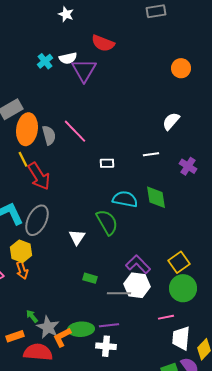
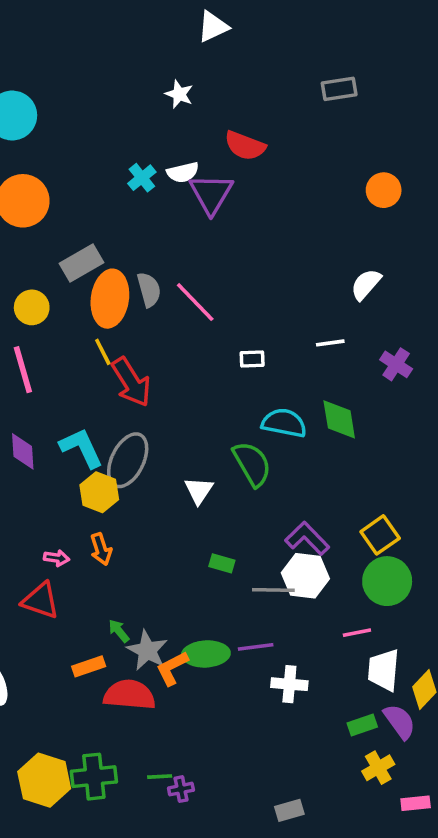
gray semicircle: (49, 135) -> (149, 290), moved
yellow hexagon: (21, 251) -> (99, 492), moved
white cross: (106, 346) -> (289, 684), moved

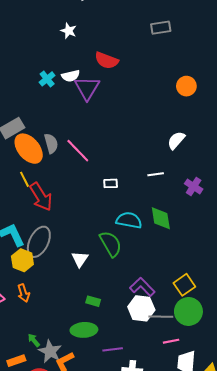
orange ellipse: (110, 299) -> (29, 149), turned -48
gray line: (273, 590) -> (161, 317), moved
green ellipse: (206, 654) -> (84, 330), moved

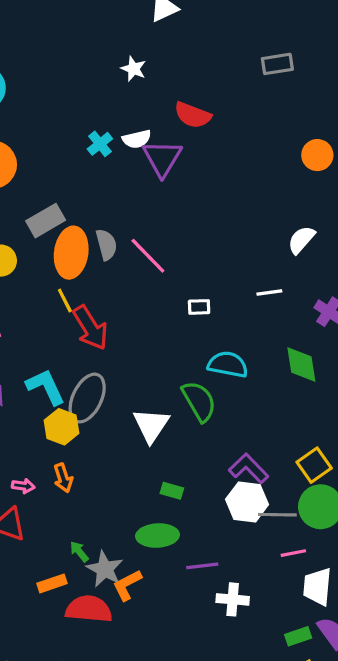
orange ellipse: (29, 149) -> (71, 253), turned 48
green diamond: (161, 218) -> (301, 364), moved
white triangle: (80, 259) -> (151, 425), size x1.4

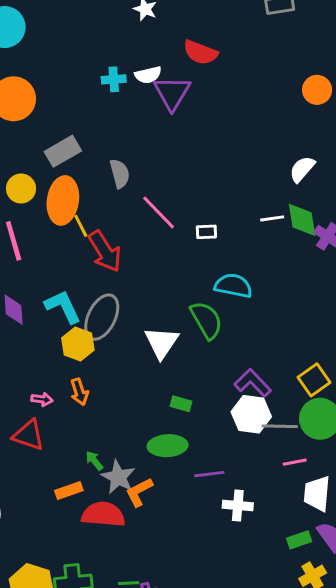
cyan cross: (100, 144) -> (114, 79), turned 35
orange ellipse: (71, 253) -> (63, 200), moved
pink line: (148, 256) -> (159, 212), moved
green diamond: (301, 364) -> (302, 220), moved

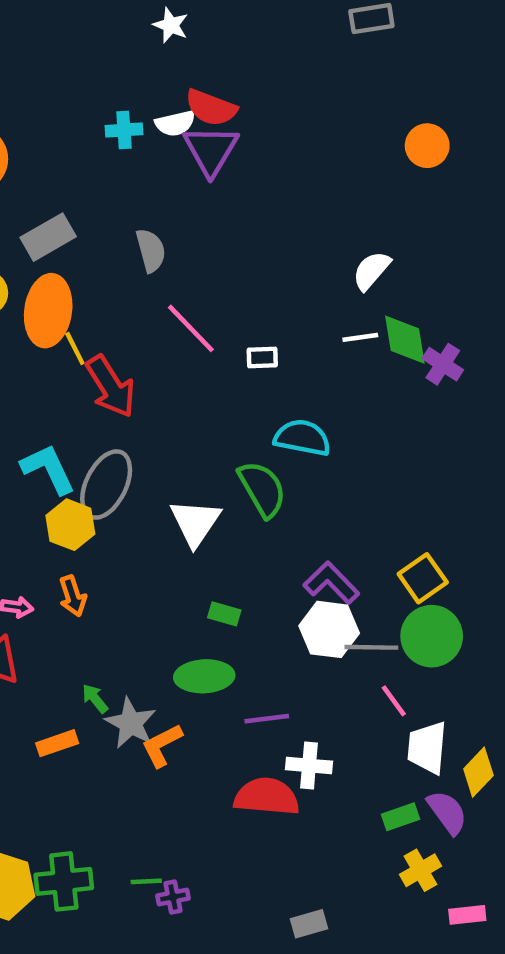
red semicircle: (200, 52) -> (211, 108), moved
white semicircle: (302, 169) -> (371, 270), moved
gray semicircle: (120, 174) -> (151, 250), moved
pink line: (295, 462) -> (394, 701), turned 65
red semicircle: (103, 514) -> (267, 797), moved

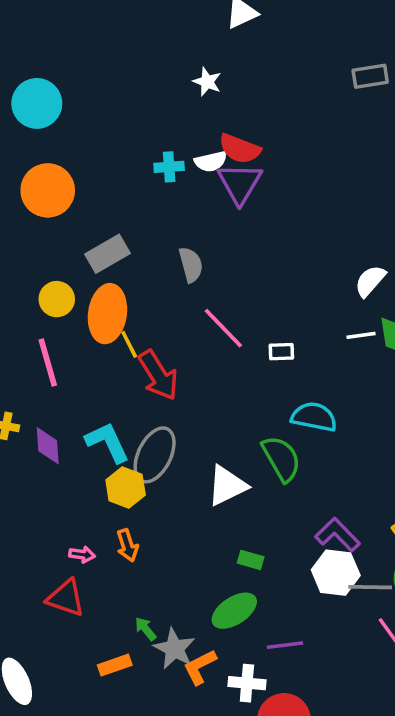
white triangle: (195, 522) -> (227, 486), turned 30
green ellipse: (204, 676) -> (234, 611), turned -30
white cross: (309, 765) -> (247, 683), moved

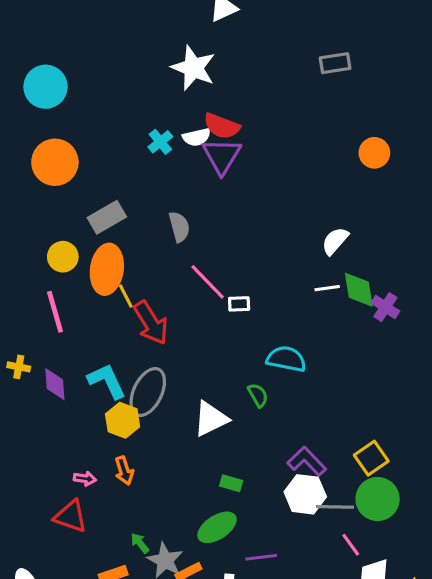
white star: (207, 82) -> (193, 68), size x1.8
cyan cross: (169, 167) -> (160, 142), turned -35
white rectangle: (281, 352) -> (239, 304), moved
green semicircle: (281, 459) -> (258, 395), size x0.6

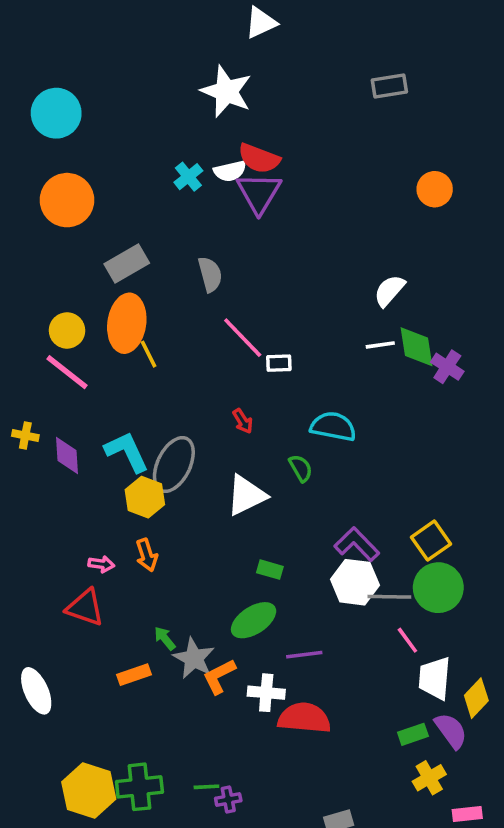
yellow circle: (63, 257) -> (67, 330), moved
pink line: (55, 312) -> (67, 372), turned -36
red arrow: (151, 323) -> (243, 421), moved, size x0.5

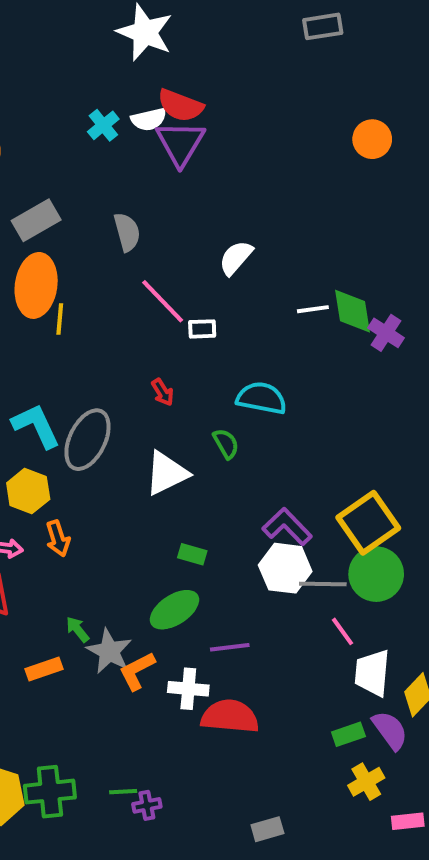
white semicircle: (389, 291) -> (236, 258), moved
yellow line: (149, 354) -> (60, 319), turned 32
yellow hexagon: (145, 497) -> (28, 491), moved
yellow square: (431, 541) -> (368, 523), size x1.4

